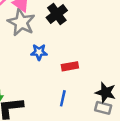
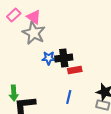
black cross: (57, 14) -> (64, 58), moved, turned 30

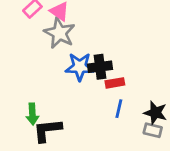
blue star: (49, 58) -> (80, 67), size x1.5
blue line: (69, 97) -> (119, 109), moved

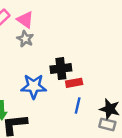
gray star: (59, 33) -> (25, 39), size x0.6
blue star: (80, 67) -> (34, 86), moved

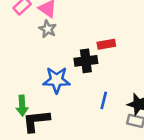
red rectangle: (74, 83) -> (106, 44), moved

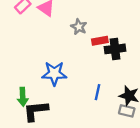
gray star: (48, 29) -> (79, 27), moved
black cross: (86, 61) -> (115, 49), moved

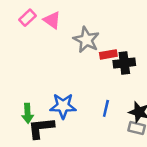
gray star: (79, 27) -> (86, 40), size x1.5
blue star: (54, 73) -> (63, 106), moved

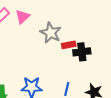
pink triangle: (52, 20) -> (22, 17), turned 42

